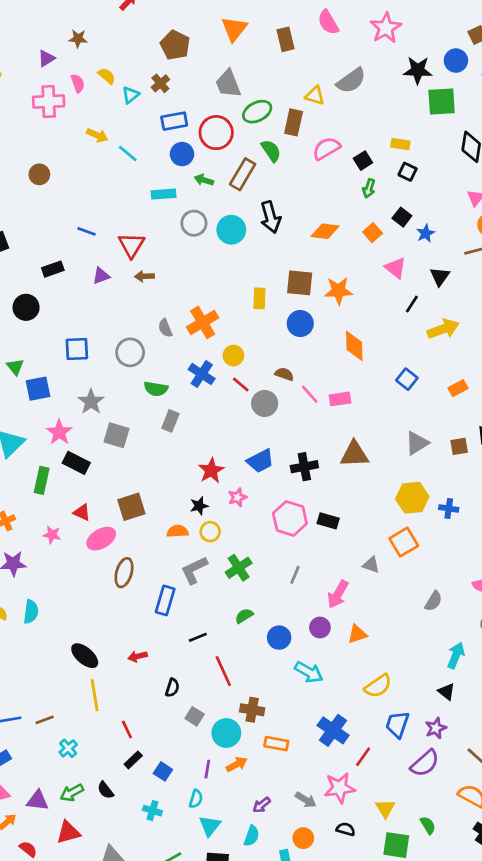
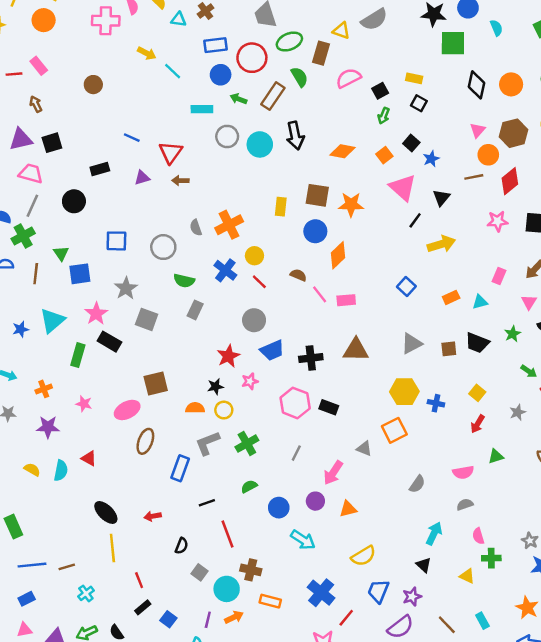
cyan triangle: (131, 95) -> (178, 20), turned 42
pink triangle: (396, 268) -> (403, 188), size x1.4
orange diamond: (354, 346) -> (338, 255), moved, turned 44
gray circle: (265, 403) -> (254, 320), moved
red triangle: (82, 512) -> (89, 458), moved

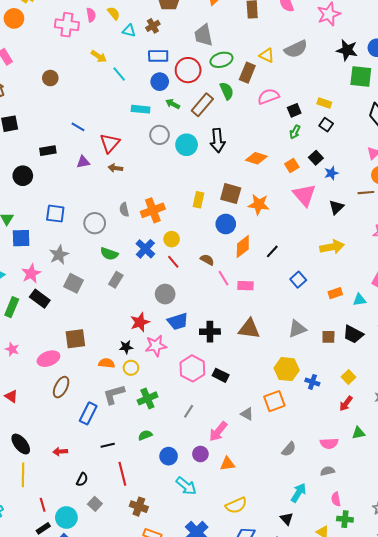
black line: (415, 220) -> (272, 251), moved
pink star: (250, 381) -> (156, 346), size x1.5
cyan circle: (227, 589) -> (66, 517), moved

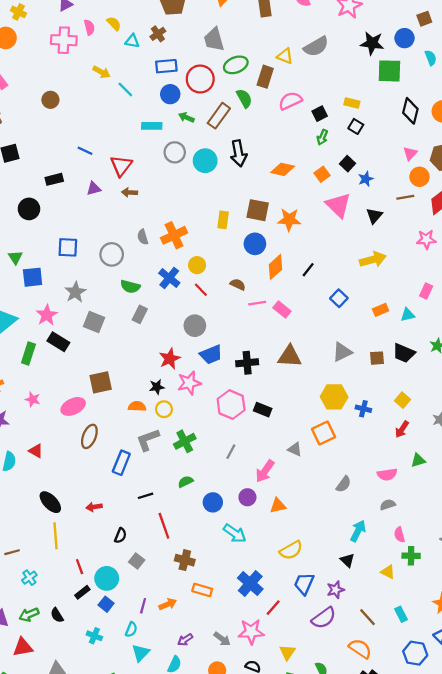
pink line: (223, 278) -> (257, 303), turned -63
pink rectangle: (246, 286) -> (282, 309), turned 42

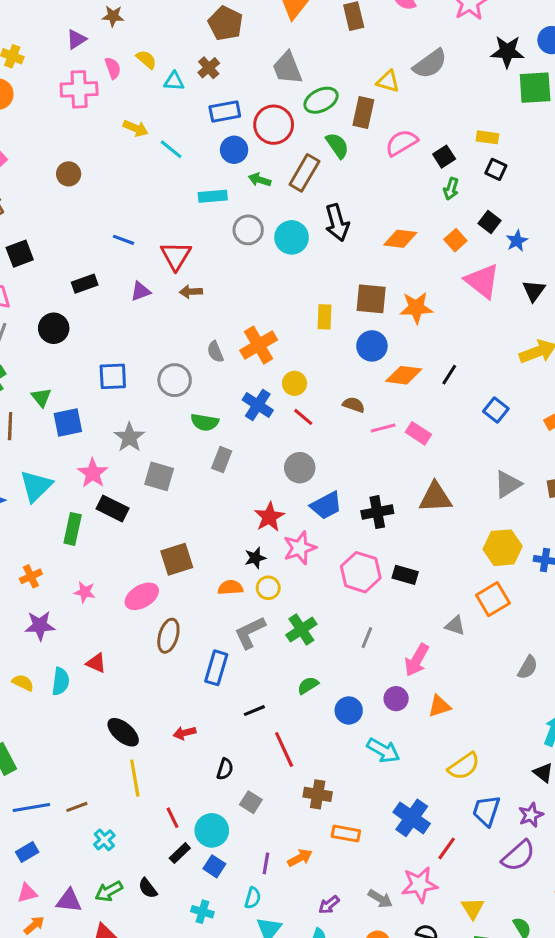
orange diamond: (276, 267) -> (404, 375), turned 55

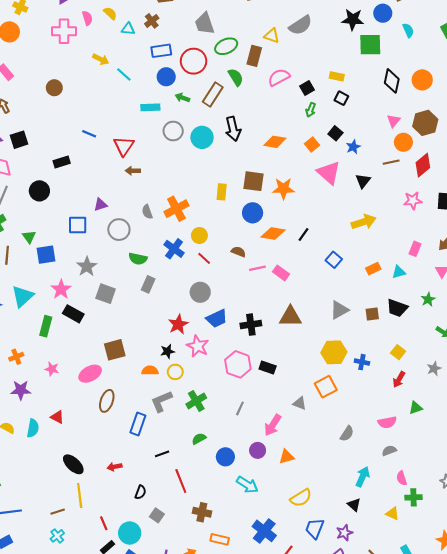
purple triangle: (141, 291) -> (100, 205), moved
pink star: (300, 548) -> (198, 346), turned -30
brown line: (77, 807) -> (58, 512), moved

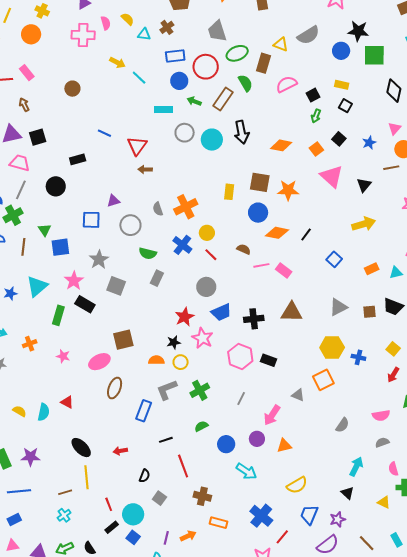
blue circle: (383, 13) -> (341, 51), moved
blue star: (353, 147) -> (369, 143), moved
purple star: (21, 390) -> (30, 457), moved

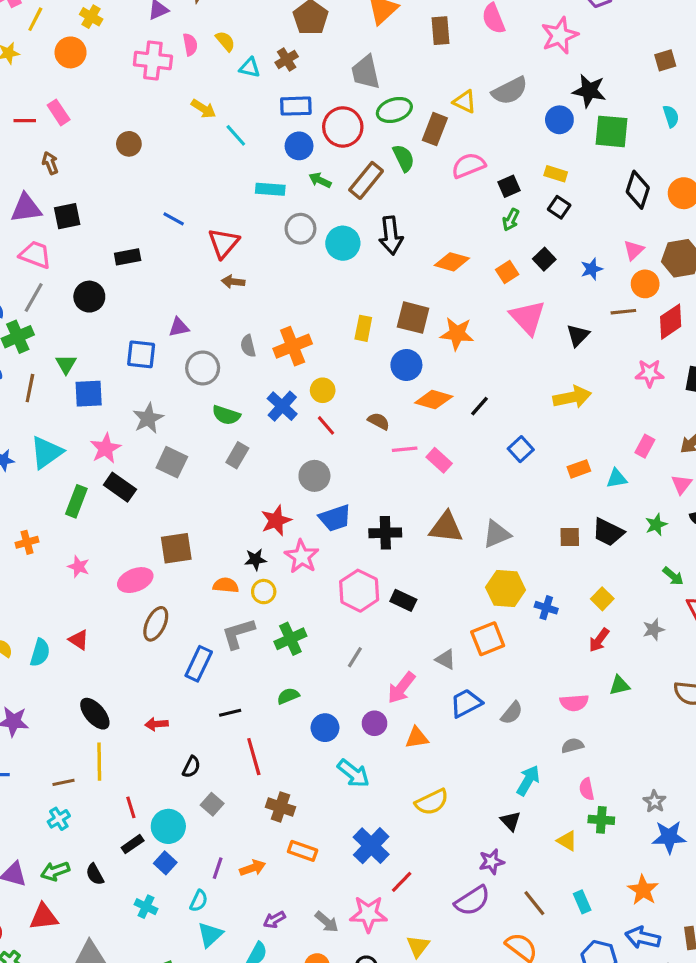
gray triangle: (338, 307) -> (497, 534), moved
blue trapezoid: (309, 515) -> (466, 703), moved, turned 35

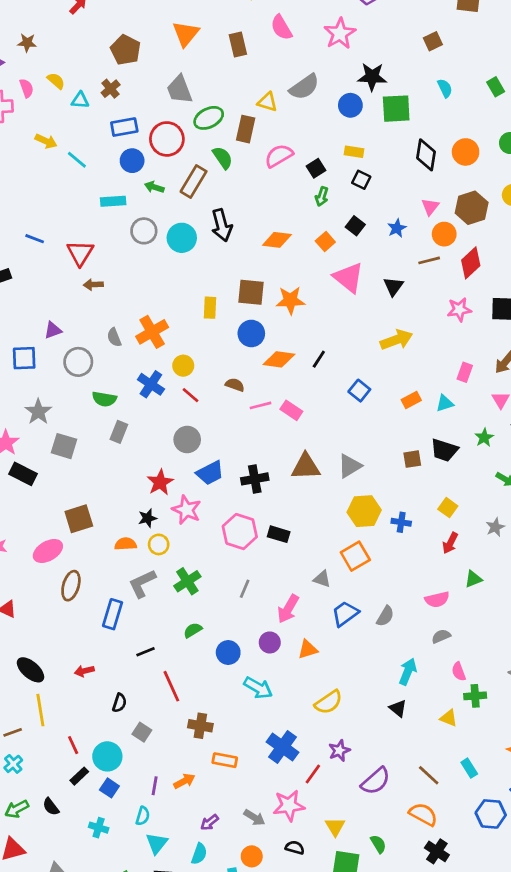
purple star: (491, 862) -> (339, 751), moved

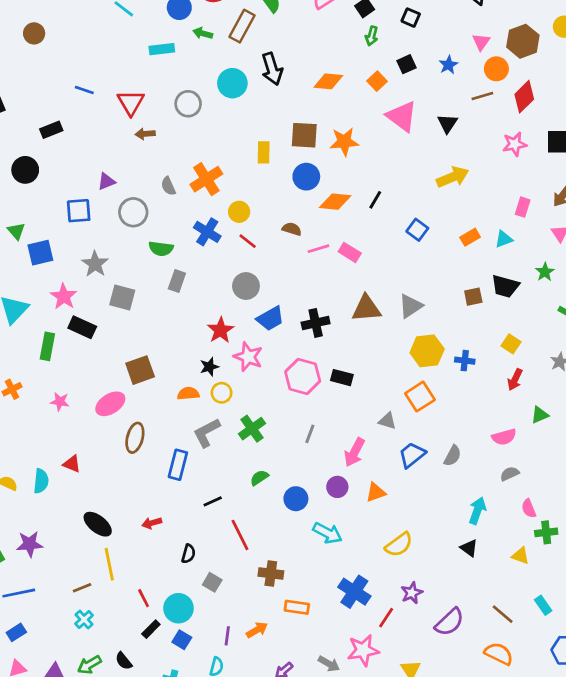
black square: (355, 226) -> (407, 64), turned 30
gray circle: (144, 231) -> (188, 104), moved

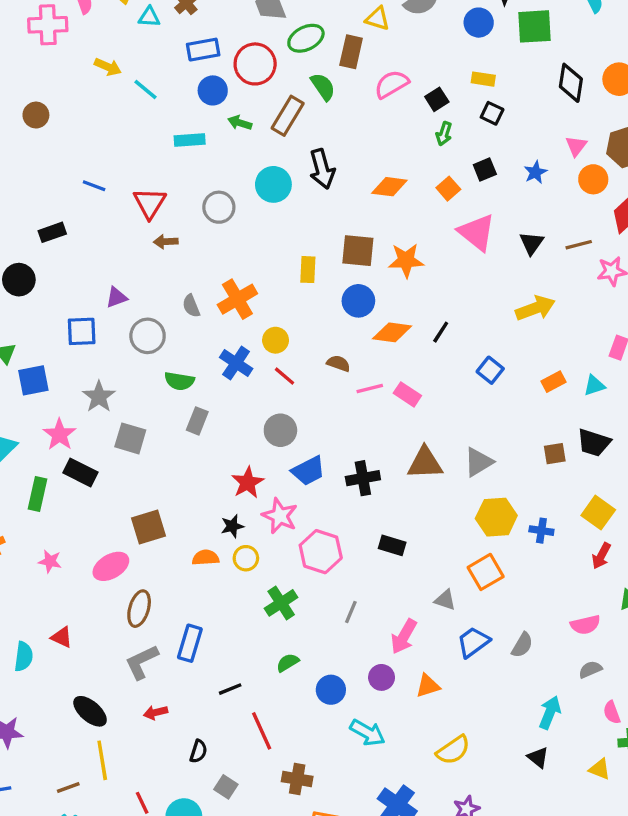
brown line: (482, 96) -> (579, 245), moved
yellow square: (511, 344) -> (598, 513), size x1.4
pink hexagon: (303, 376) -> (321, 552), moved
gray L-shape: (207, 433) -> (142, 662), moved

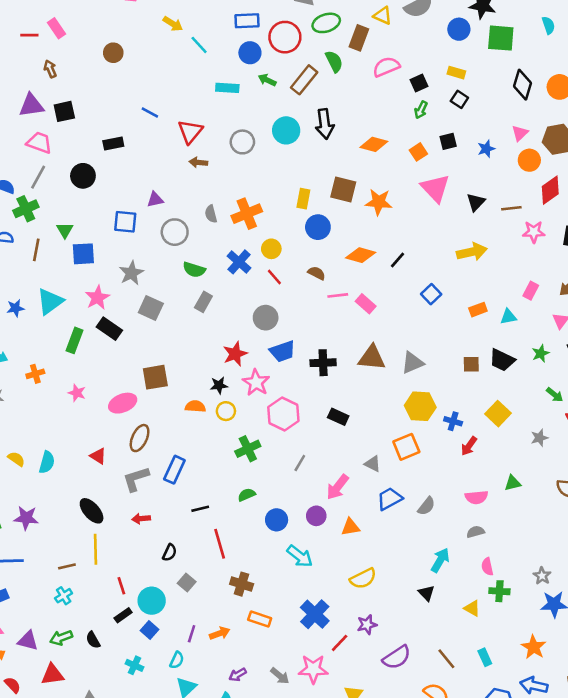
blue circle: (358, 301) -> (318, 227), moved
red arrow: (601, 556) -> (469, 446), moved
red triangle: (62, 637) -> (98, 456), moved

